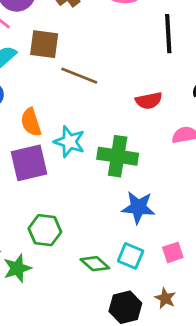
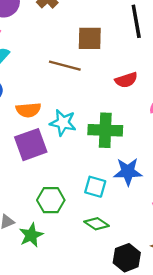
brown square: (44, 44) -> (90, 38), moved
orange semicircle: (31, 122) -> (28, 110), turned -70
cyan square: (131, 256) -> (95, 187), moved

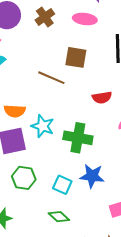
green hexagon: (51, 200) -> (24, 178), moved

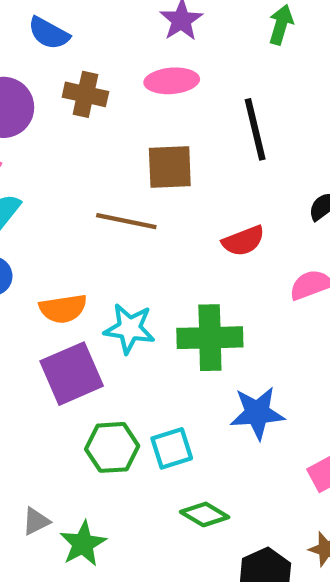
brown cross: (45, 17) -> (85, 94), turned -30
cyan square: (62, 185) -> (172, 448), moved, turned -30

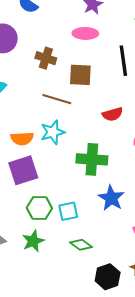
brown cross: (85, 94) -> (46, 58), moved
cyan star: (129, 328) -> (53, 132), moved, turned -30
blue star: (257, 413) -> (111, 198), turned 30
green star: (83, 544) -> (33, 241), moved

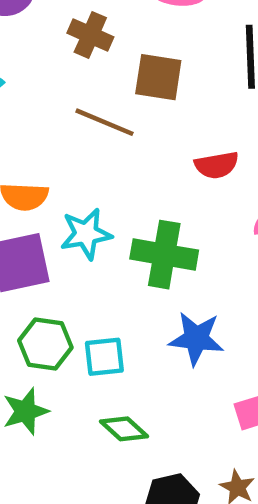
cyan star: (53, 132) -> (86, 234), moved
blue star: (111, 198) -> (196, 339), turned -30

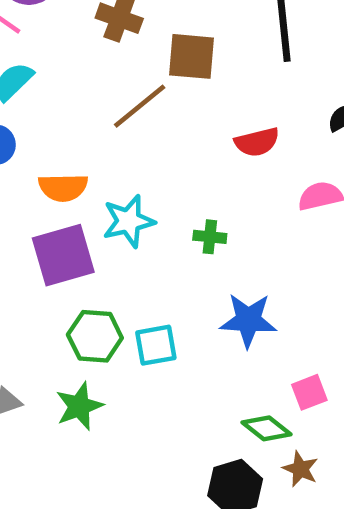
brown line: (104, 122) -> (140, 106), turned -58
green cross: (164, 255) -> (210, 237), size x0.5
green diamond: (124, 429) -> (267, 428), moved

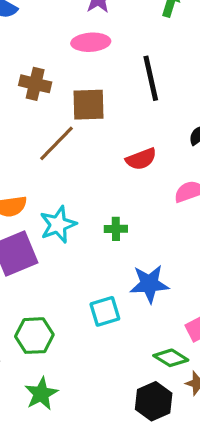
green hexagon: (95, 336) -> (34, 336), moved
cyan square: (156, 345) -> (105, 311), moved
green star: (79, 406) -> (41, 394), moved

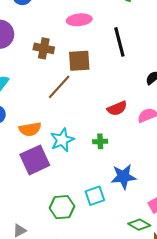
red semicircle: (141, 159) -> (117, 108), moved
green hexagon: (34, 336) -> (62, 207), moved

